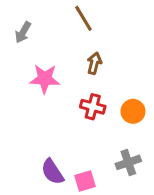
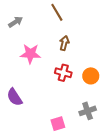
gray arrow: (23, 32) -> (16, 22), turned -152
purple semicircle: (52, 172) -> (14, 97), moved

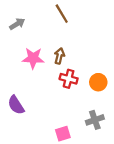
brown arrow: (64, 43) -> (59, 56), moved

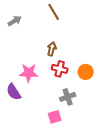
pink star: (33, 58) -> (29, 73), moved
gray cross: (95, 120) -> (68, 97), moved

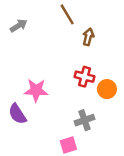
brown arrow: (52, 49) -> (88, 37), moved
red cross: (60, 69) -> (85, 77), moved

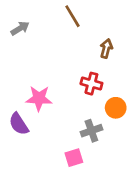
brown arrow: (88, 37) -> (106, 49), moved
orange circle: (107, 89) -> (116, 108), moved

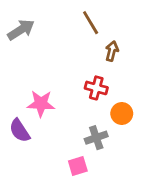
brown line: (73, 16) -> (91, 23), moved
gray arrow: (20, 28) -> (21, 30), size x1.4

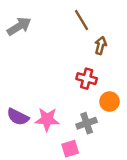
pink star: (41, 104) -> (47, 119), moved
purple semicircle: (20, 131) -> (18, 117), turned -30

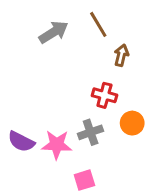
gray arrow: (19, 26) -> (54, 32), moved
gray cross: (87, 123) -> (91, 132), moved

